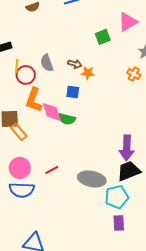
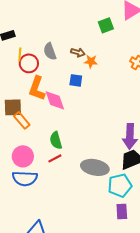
green semicircle: (67, 119) -> (56, 140), moved, turned 60

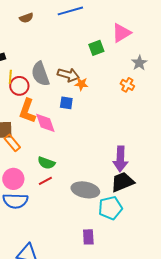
gray semicircle: (50, 51) -> (40, 74), size x1.4
brown arrow: (78, 52) -> (68, 75), size x1.5
green semicircle: (56, 140) -> (46, 163), turned -54
purple rectangle: (122, 211) -> (88, 237), moved

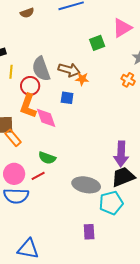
red circle: (19, 86) -> (30, 86), moved
red line: (45, 181) -> (38, 176), moved

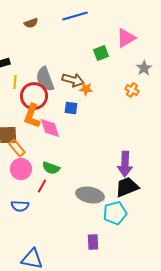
red circle: (30, 86) -> (34, 96), size x1.4
pink circle: (14, 174) -> (21, 169), moved
red line: (38, 176) -> (42, 186), turned -32
blue semicircle: (16, 196) -> (20, 206), size x0.7

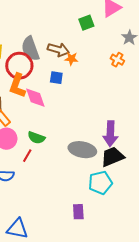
gray ellipse: (90, 195) -> (82, 150), moved

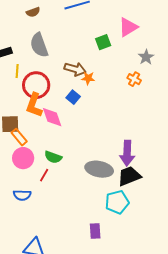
gray semicircle: (30, 49) -> (39, 45), moved
blue square: (56, 78) -> (73, 97), turned 32

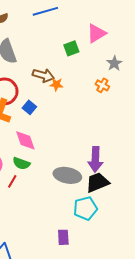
blue square: (73, 97) -> (29, 107), moved
pink diamond: (52, 117) -> (25, 140), moved

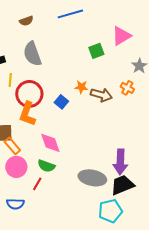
brown arrow: (43, 75) -> (101, 95), moved
blue square: (29, 107) -> (61, 102), moved

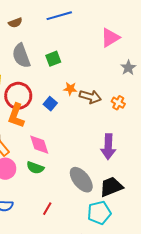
green square: (96, 51) -> (53, 59), moved
orange cross: (127, 88) -> (118, 103), moved
purple arrow: (120, 162) -> (108, 147), moved
gray ellipse: (92, 178) -> (81, 180), turned 40
red line: (37, 184) -> (47, 209), moved

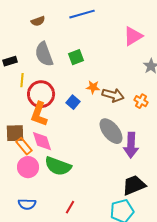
pink diamond: (39, 145) -> (42, 141), moved
green semicircle: (35, 168) -> (58, 166), size x1.5
gray ellipse: (81, 180) -> (111, 131), moved

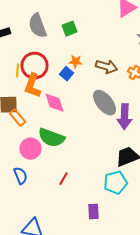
yellow line: (22, 80) -> (18, 71), moved
orange star: (93, 87) -> (76, 62), moved
pink diamond: (42, 141) -> (54, 103), moved
pink circle: (28, 167) -> (30, 149), moved
blue semicircle: (27, 204) -> (20, 176), turned -114

